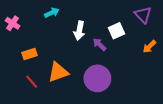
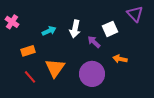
cyan arrow: (52, 13) -> (49, 31), moved
orange arrow: (149, 47) -> (120, 59), moved, turned 56
orange triangle: (58, 72) -> (55, 68), turned -35

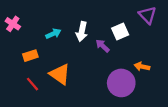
orange arrow: (120, 59) -> (142, 67), moved
orange triangle: (55, 68) -> (60, 74), turned -30
purple circle: (92, 74) -> (121, 83), moved

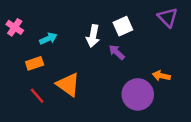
white square: (120, 32) -> (123, 26), moved
cyan arrow: (53, 34) -> (48, 39), moved

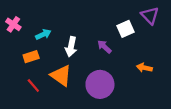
white square: (123, 26) -> (125, 29), moved
white arrow: (93, 36) -> (71, 47), moved
purple circle: (138, 94) -> (100, 84), moved

